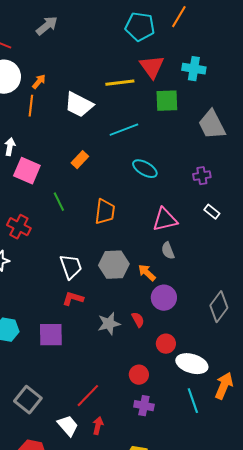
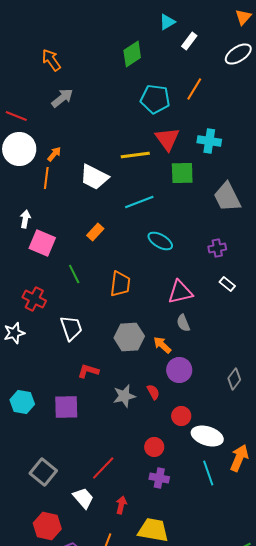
white trapezoid: (71, 267) -> (71, 328), moved
gray diamond: (219, 307) -> (234, 379), size x0.7
red arrow: (98, 426) -> (121, 505), moved

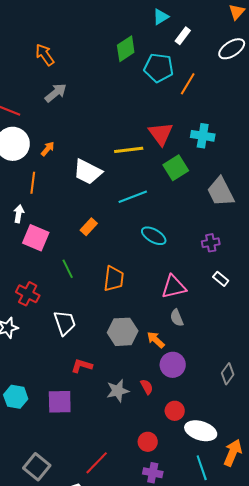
cyan pentagon: (155, 99) -> (159, 68), moved
green square: (182, 173) -> (176, 168), turned -30
orange line: (46, 178) -> (33, 183), moved

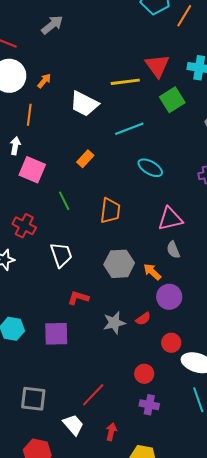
red semicircle: (147, 387) -> (143, 319), turned 84
gray square: (37, 467) -> (33, 399), turned -32

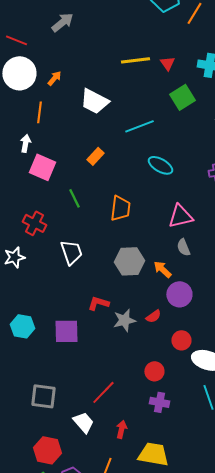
red triangle: (157, 66) -> (167, 63), size x0.6
yellow line: (125, 82) -> (135, 60), moved
red L-shape: (78, 298) -> (98, 303), moved

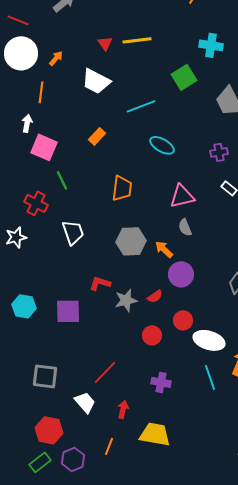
red triangle: (167, 63) -> (105, 43), moved
green line: (74, 198) -> (62, 180), moved
red circle: (154, 371) -> (152, 335), moved

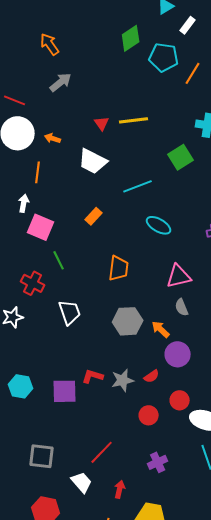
orange arrow: (56, 58) -> (53, 138), turned -112
red L-shape: (100, 283) -> (93, 376), moved
purple cross: (161, 382) -> (158, 462), turned -36

